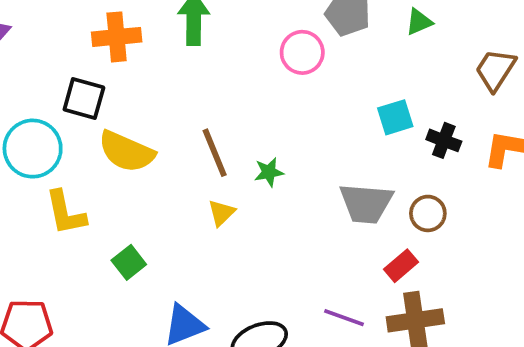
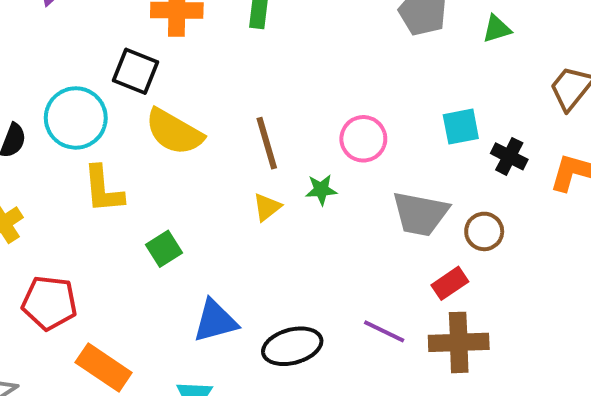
pink circle: (302, 52) -> (363, 139), moved
green star: (269, 172) -> (321, 190), moved

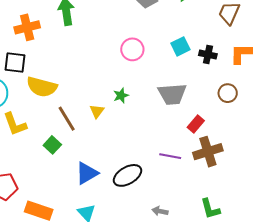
pink circle: (363, 139) -> (132, 49), moved
brown line: (267, 143) -> (67, 119), moved
brown circle: (484, 231) -> (228, 93), moved

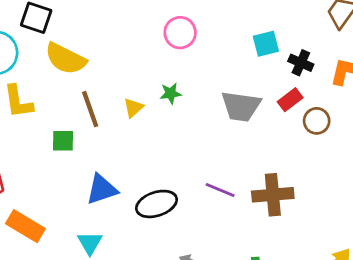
pink circle: (132, 49) -> (180, 33), moved
red rectangle: (196, 124) -> (290, 100), moved
green square: (52, 145) -> (63, 141), turned 36

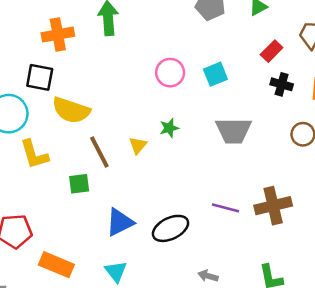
cyan square: (266, 44) -> (215, 74), moved
red rectangle: (290, 100) -> (272, 51), moved

